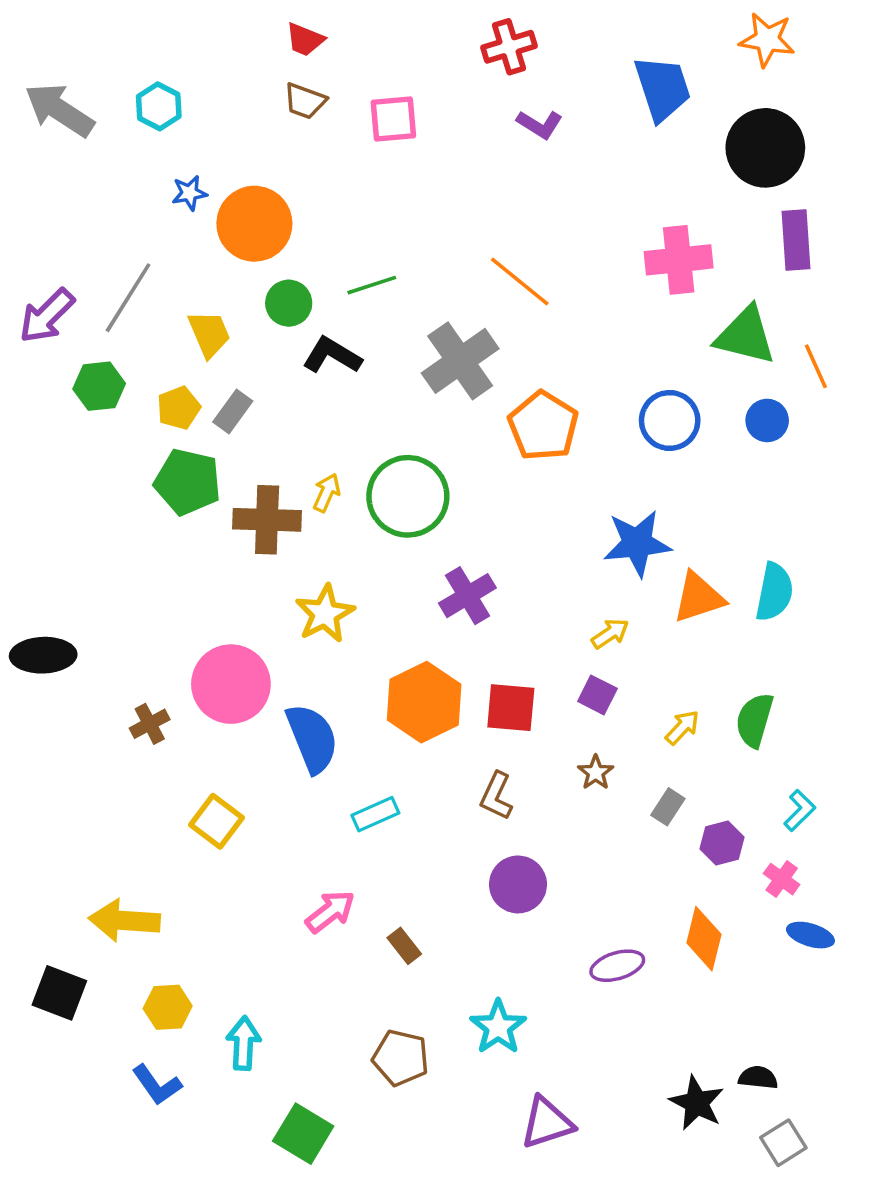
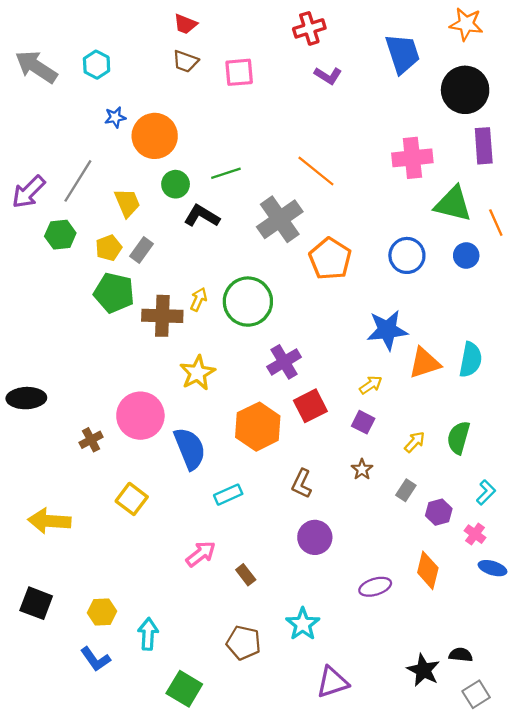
red square: (511, 708) -> (310, 406), moved, turned -32
yellow arrow: (124, 921) -> (49, 521), moved

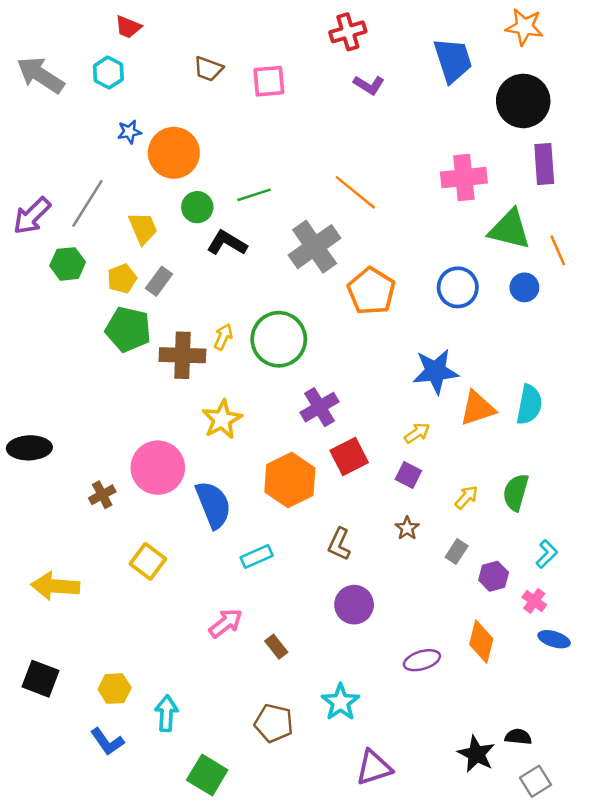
red trapezoid: (185, 24) -> (128, 27), moved

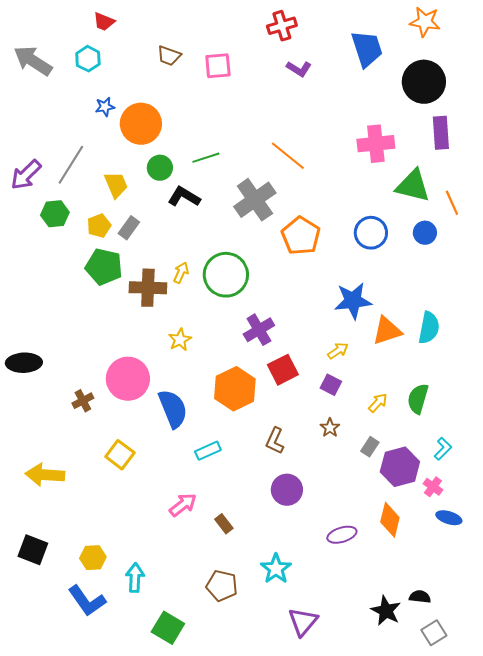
yellow star: (222, 419) -> (180, 340), size x0.7
purple hexagon: (494, 576) -> (400, 467), size x1.6
blue L-shape: (107, 742) -> (87, 601), size x1.4
purple triangle: (374, 768) -> (303, 622), turned -32

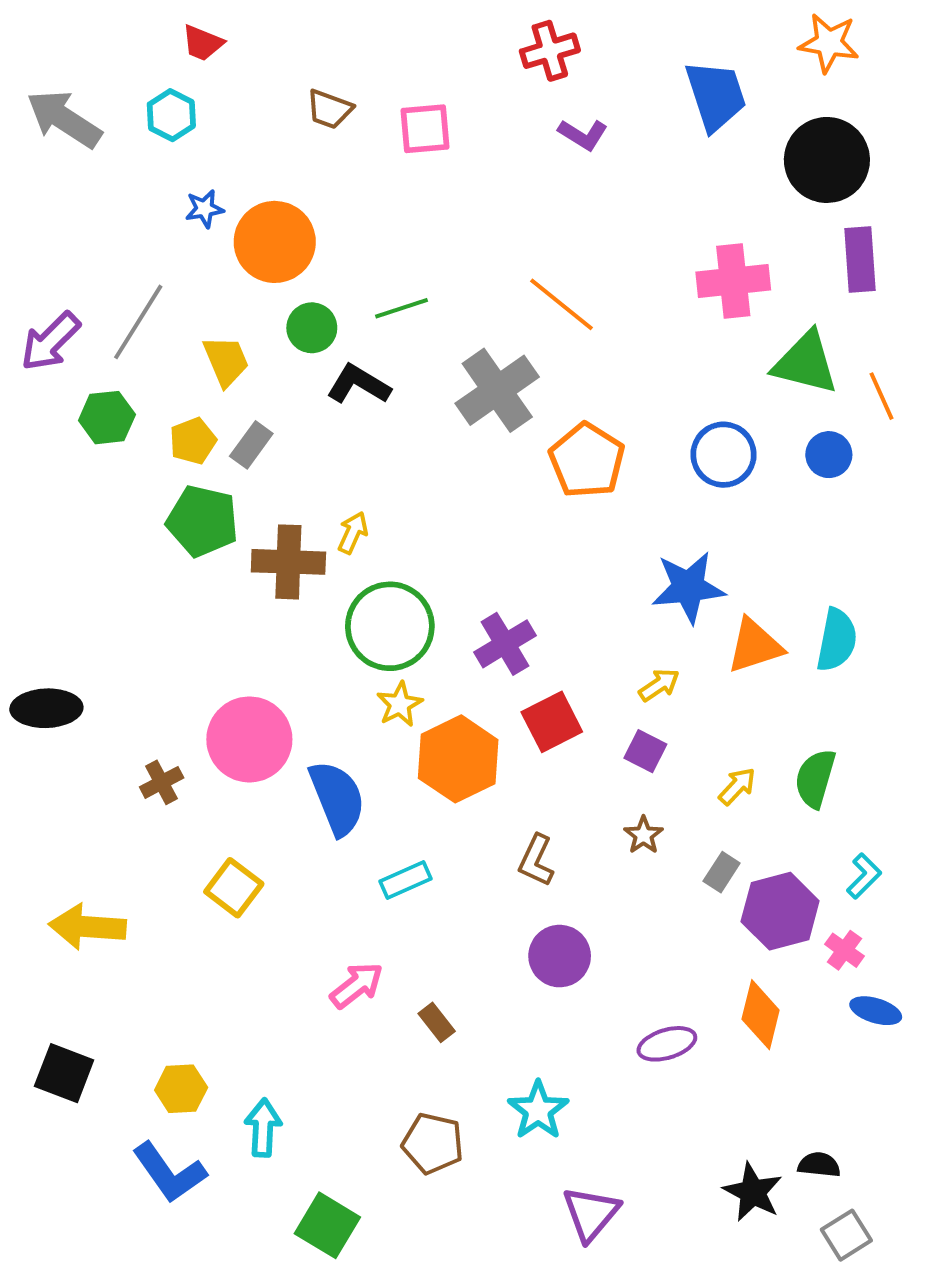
green circle: (226, 275) -> (390, 626), moved
yellow star: (180, 340) -> (400, 704), moved

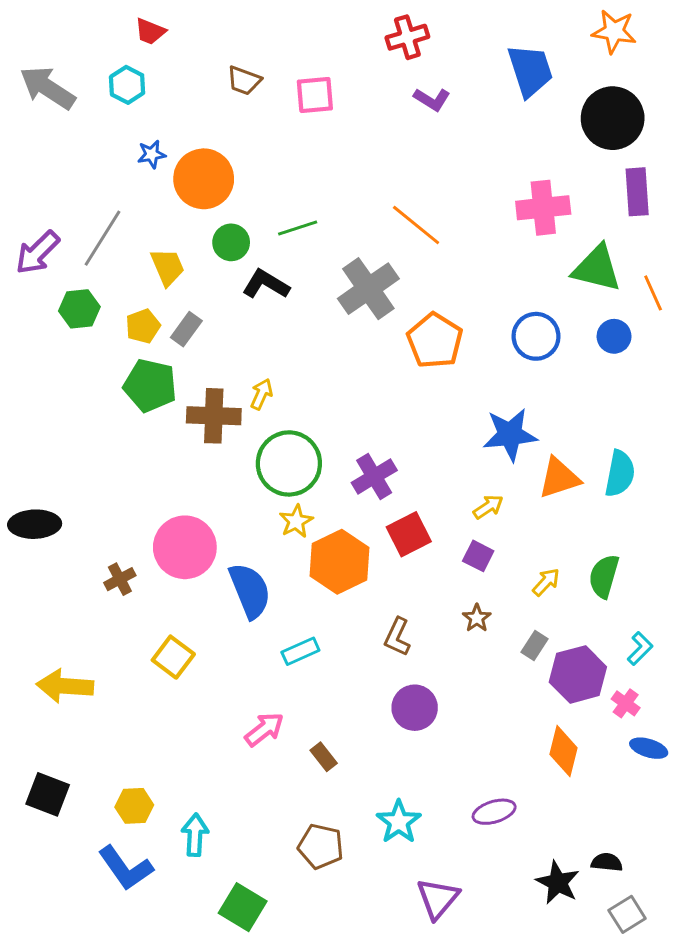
purple ellipse: (667, 1044) -> (494, 812), moved

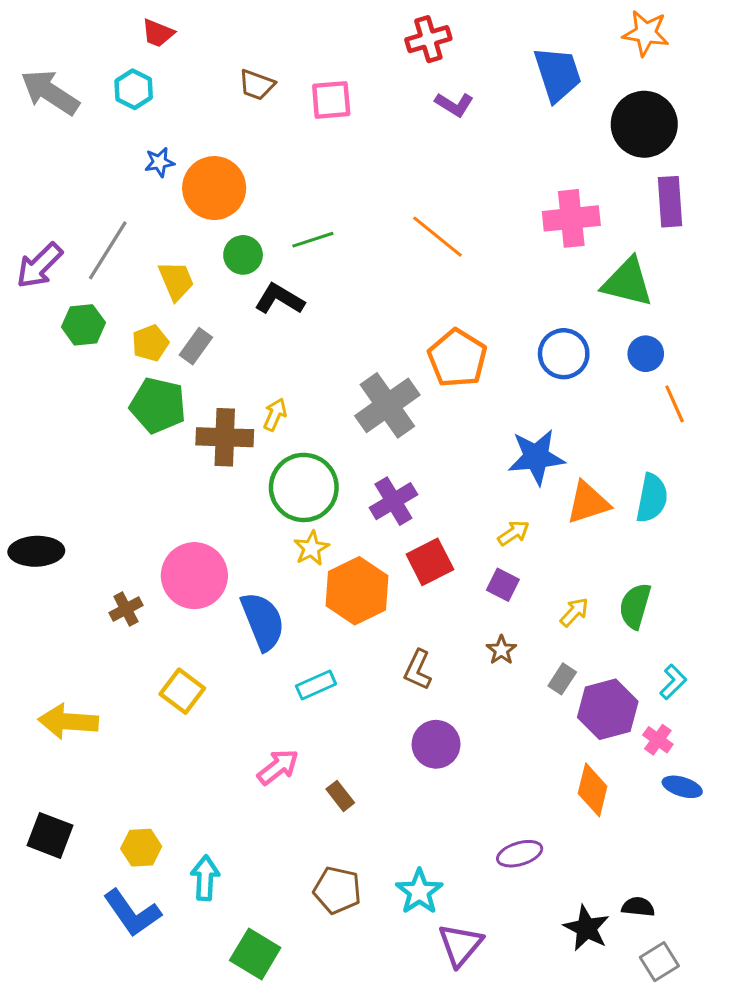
gray cross: (368, 289) -> (387, 405), moved
orange line: (653, 293) -> (675, 404), moved
cyan star: (399, 822) -> (419, 892), moved

